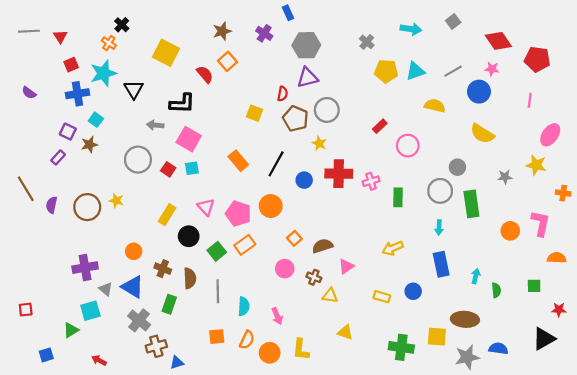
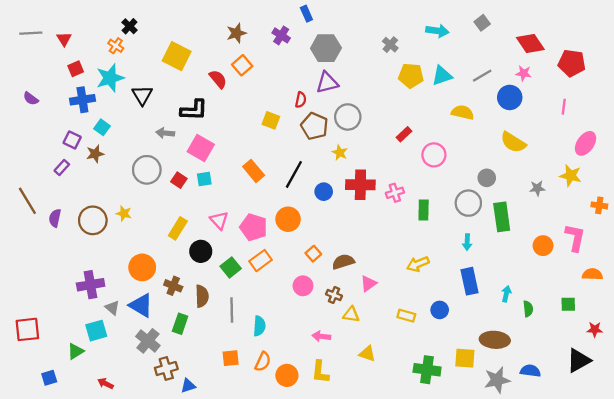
orange circle: (134, 251) -> (142, 267), size x1.5
red square: (26, 310) -> (27, 329), size x1.6
pink arrow: (277, 316) -> (321, 336), moved, turned 119

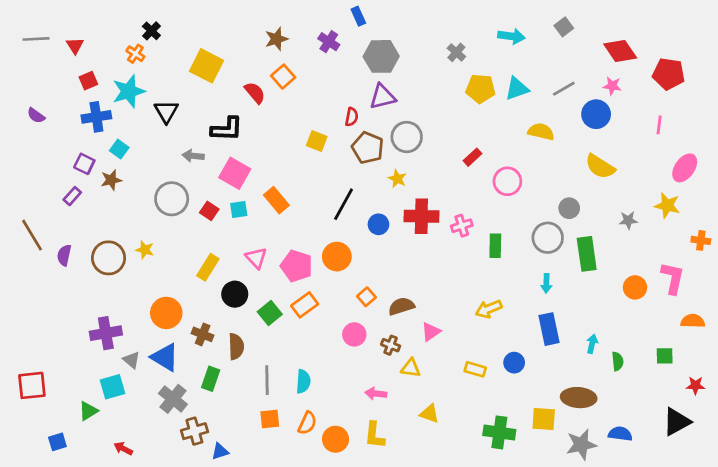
orange rectangle: (254, 171) -> (276, 200), moved
gray line: (232, 310) -> (267, 380), moved

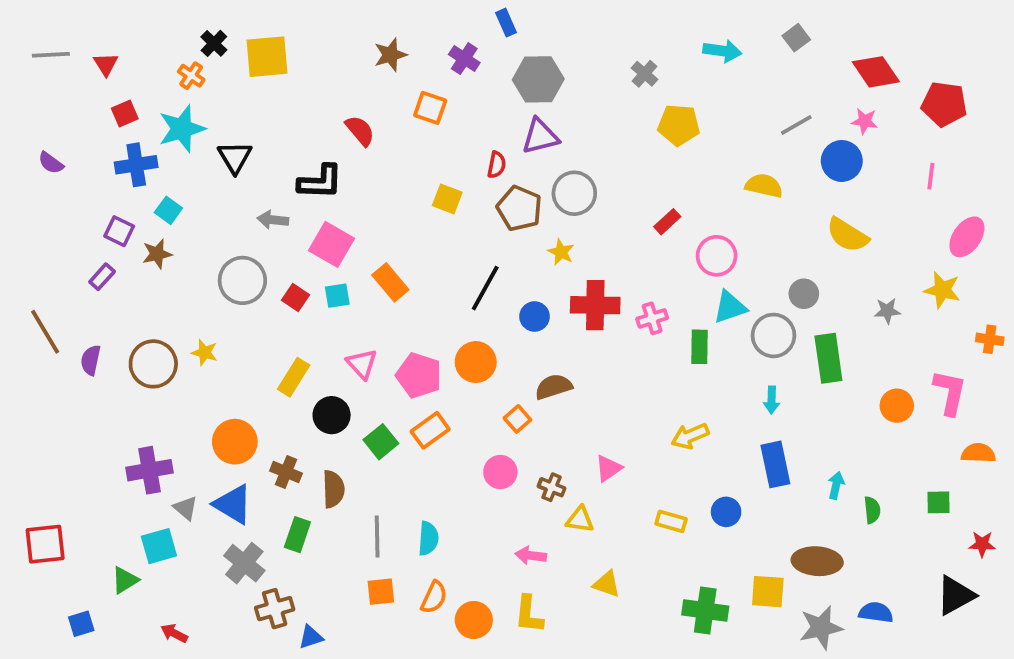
yellow square: (207, 66) -> (267, 57), moved, turned -32
orange square: (283, 77) -> (430, 108), moved, turned -30
cyan triangle: (517, 89) -> (730, 307), moved
brown semicircle: (401, 306) -> (553, 387), moved

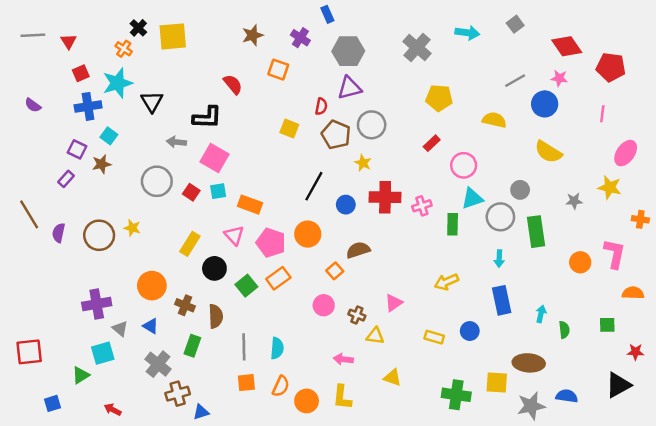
gray cross: (645, 74) -> (417, 47), size x1.6
yellow pentagon: (679, 125) -> (439, 98), moved
orange rectangle: (390, 282) -> (250, 205), moved, turned -30
blue triangle: (233, 504) -> (151, 326), size x0.6

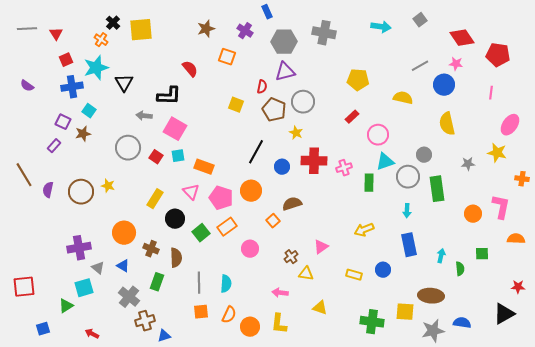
gray cross: (417, 47) -> (324, 33), moved, turned -30
yellow semicircle: (548, 152) -> (447, 124), turned 45
pink circle: (324, 305) -> (250, 249), moved
brown cross: (357, 315) -> (291, 257), turned 32
green square: (607, 325) -> (482, 254), moved

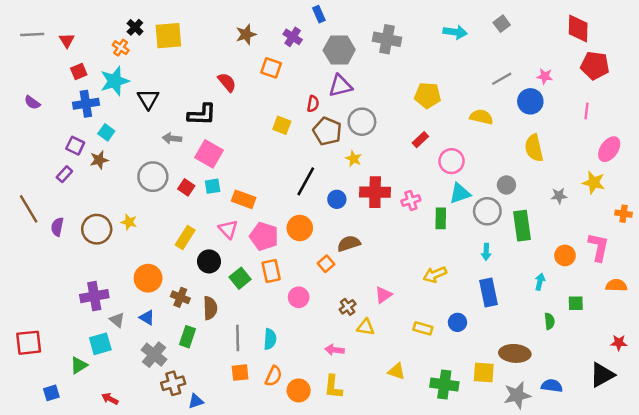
red diamond: (462, 38) -> (578, 28), moved, turned 35
orange rectangle: (227, 227) -> (271, 271), turned -66
cyan arrow: (441, 256) -> (540, 282), moved
yellow triangle: (320, 308) -> (397, 371), moved

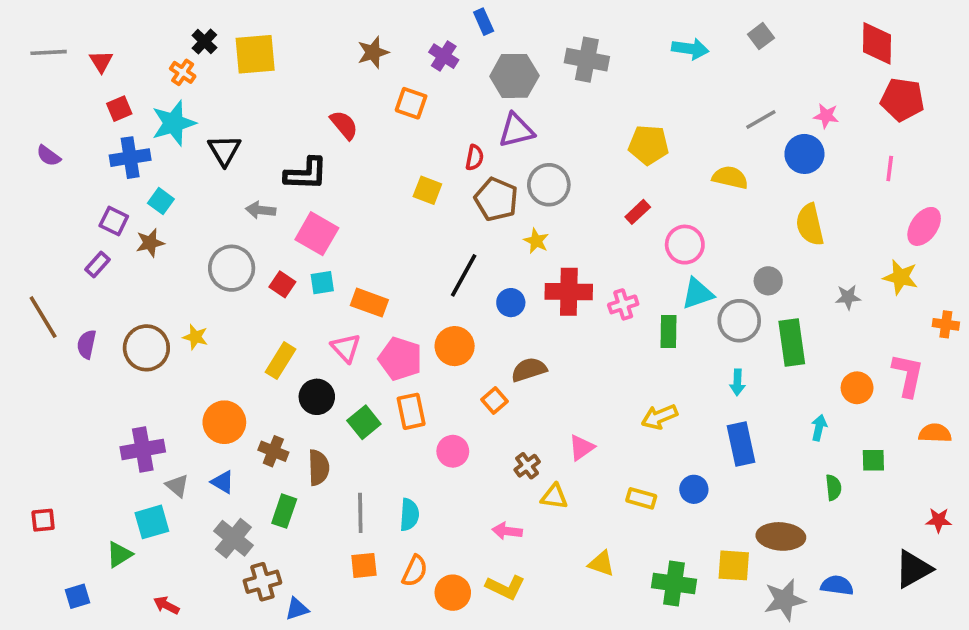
red square: (29, 343) -> (43, 520), size x0.6
yellow L-shape: (333, 387) -> (505, 587), turned -70

